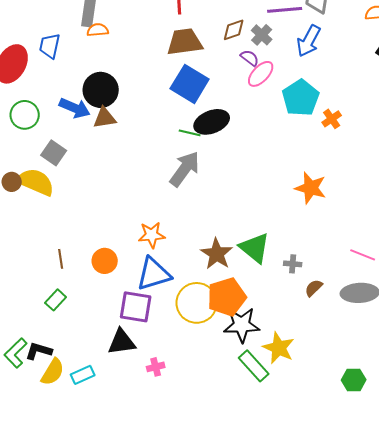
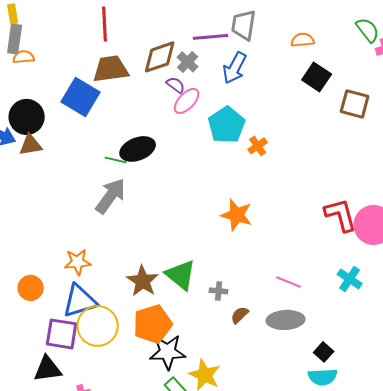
brown diamond: (234, 30) -> (160, 57), size x1.5
blue square: (190, 84) -> (81, 97), moved
yellow circle: (197, 303) -> (98, 326), moved

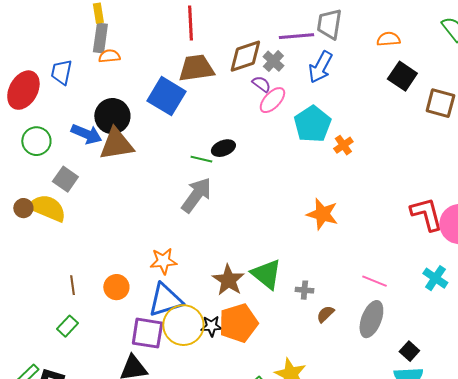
brown triangle: (31, 145) -> (116, 144), size x1.5
black ellipse: (138, 149) -> (223, 148), size x0.7
gray ellipse: (286, 320) -> (371, 319), turned -66
black star: (168, 352) -> (211, 326), moved, size x0.6

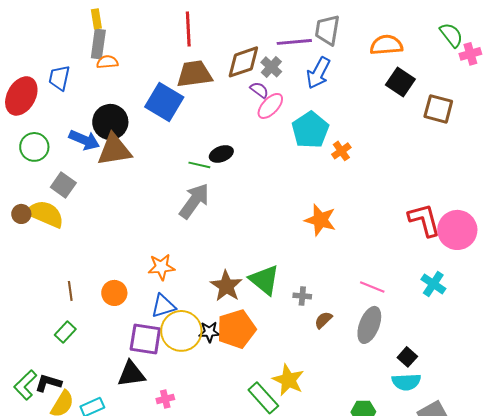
orange semicircle: (388, 39) -> (386, 45), size x1.4
blue triangle: (165, 300) -> (163, 306), size x0.7

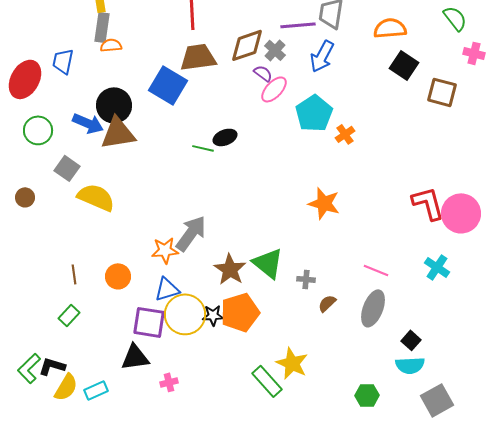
pink cross: (470, 54) -> (474, 53), moved, turned 30
gray arrow: (194, 201) -> (191, 233), moved
yellow semicircle: (45, 214) -> (96, 197), moved

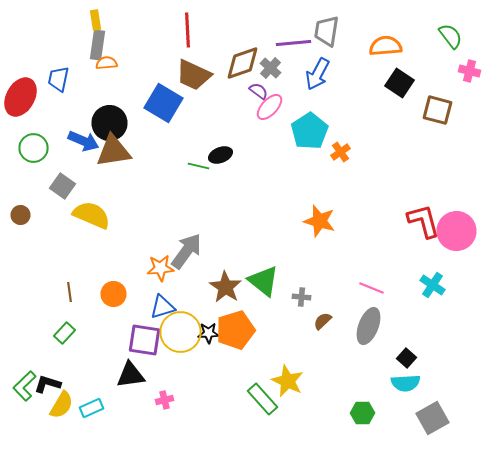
brown trapezoid: (198, 57) -> (194, 75), turned -147

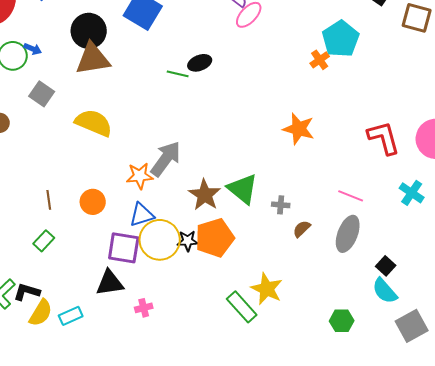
cyan pentagon: (310, 131) -> (341, 39), moved
blue arrow: (84, 141) -> (33, 49), moved, size x0.6
yellow semicircle: (92, 215) -> (94, 123), moved
red L-shape: (424, 221) -> (384, 138), moved
cyan semicircle: (406, 383) -> (385, 291), turned 52

